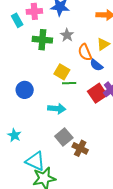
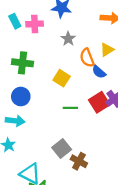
pink cross: (34, 11) -> (35, 24), moved
green cross: (42, 40) -> (22, 63), moved
green line: (69, 83) -> (70, 108), moved
cyan arrow: (57, 109) -> (15, 121), moved

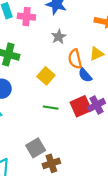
brown cross: (79, 161) -> (51, 163), turned 35

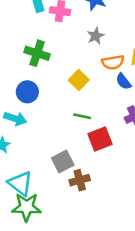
orange semicircle: (75, 59) -> (113, 62), turned -90
red square: (81, 106) -> (100, 139), moved

